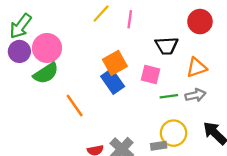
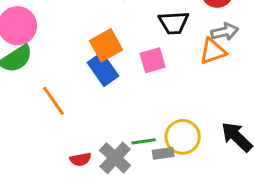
pink square: (151, 74) -> (153, 60), turned -30
gray arrow: (195, 95) -> (225, 32), moved
green line: (169, 96) -> (144, 141), moved

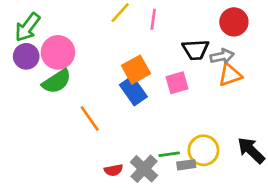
gray arrow: (225, 32) -> (222, 56), moved

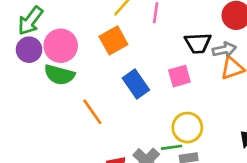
orange square: (136, 70) -> (113, 40), moved
green semicircle: (57, 81) -> (59, 75), turned 48
yellow circle: (203, 150) -> (187, 128), moved

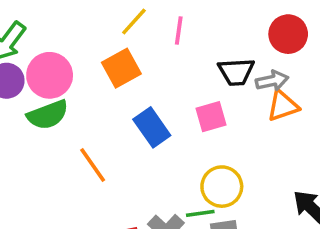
green semicircle: (59, 75) -> (48, 115), turned -36

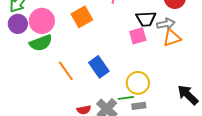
pink square: (211, 117) -> (138, 36), moved
blue rectangle: (152, 127) -> (99, 67), moved

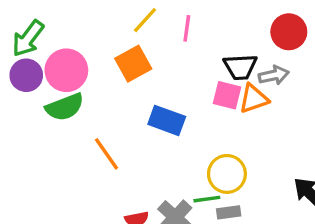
pink square: (138, 36) -> (227, 95), turned 30
orange triangle: (172, 38) -> (254, 99), moved
blue rectangle: (99, 67) -> (167, 120), moved, turned -35

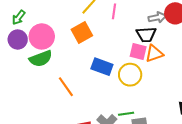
green arrow: (28, 38) -> (19, 17), size x0.7
gray arrow: (274, 75) -> (157, 17), moved
yellow circle: (227, 174) -> (130, 75), moved

